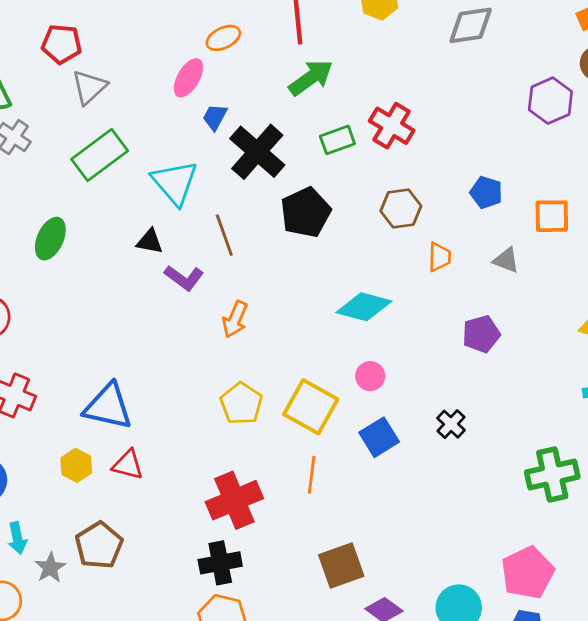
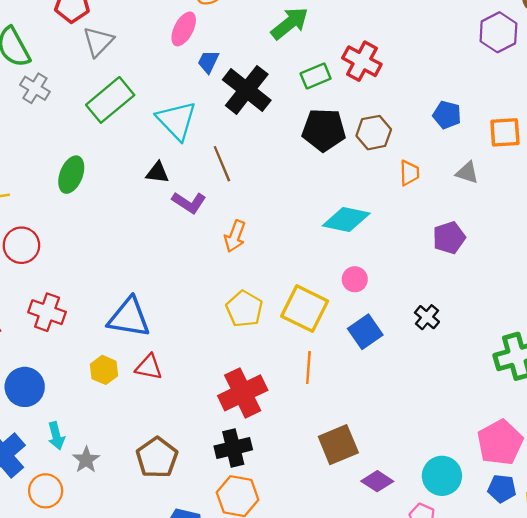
black pentagon: (306, 212) -> (324, 130), moved, turned 30
brown pentagon: (99, 545) -> (157, 458), moved

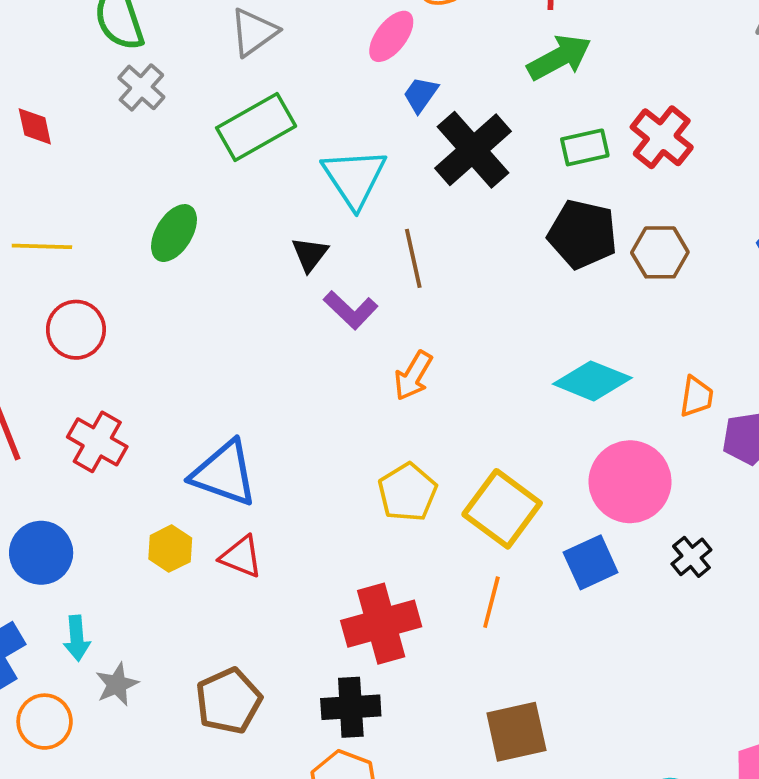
black triangle: (157, 173) -> (310, 254), turned 50
orange trapezoid: (409, 173) -> (696, 397), moved
pink circle: (355, 279) -> (630, 482), moved, size x2.0

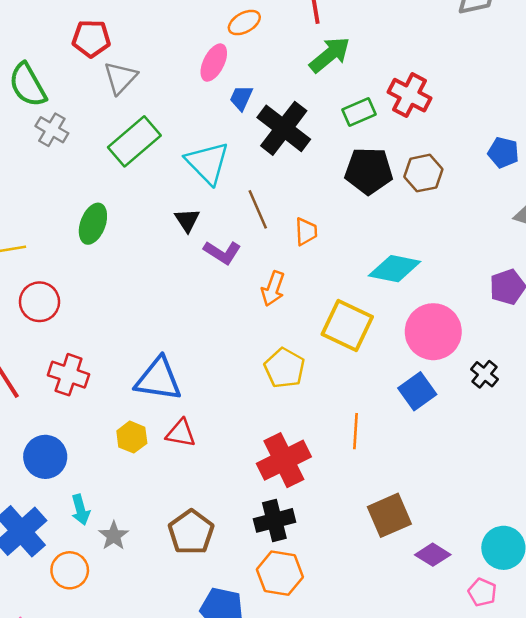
orange trapezoid: (696, 397) -> (306, 232), moved
yellow square: (502, 509) -> (347, 326), moved

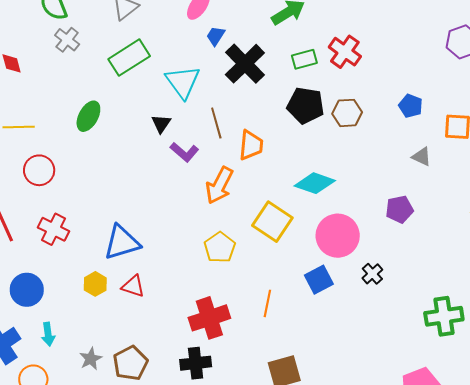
orange trapezoid: (306, 232) -> (251, 145), size x1.4
orange arrow: (273, 289) -> (219, 185), size x1.4
blue triangle: (158, 379) -> (122, 242), turned -33
gray star: (114, 536) -> (91, 359), moved

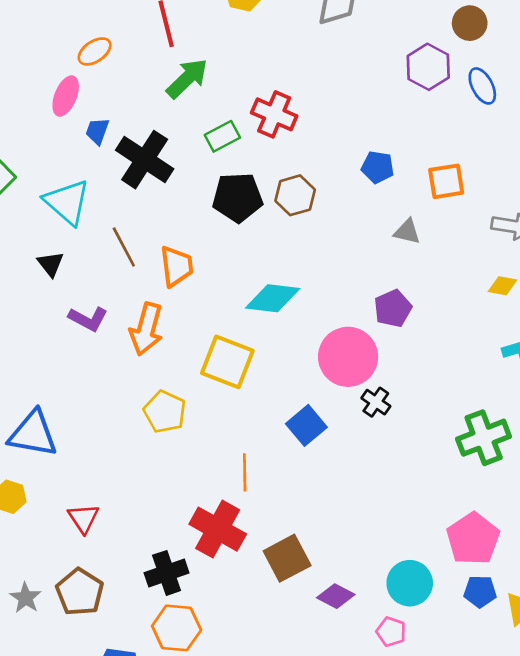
purple L-shape: (184, 152) -> (88, 319), moved
pink circle: (338, 236) -> (348, 357), moved
blue triangle: (122, 242) -> (33, 434), turned 39
red triangle: (133, 286) -> (83, 518), moved, turned 50
red cross: (209, 318) -> (218, 529), moved, turned -30

